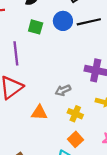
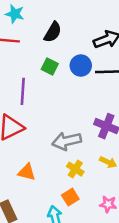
gray arrow: (63, 90) -> (67, 141), size x1.6
orange triangle: (39, 113) -> (27, 172), moved

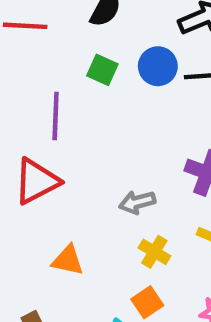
gray arrow: (67, 141) -> (137, 202), size x0.7

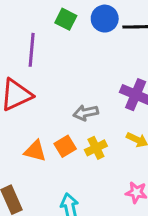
yellow cross: (154, 252) -> (96, 148), turned 30
orange square: (147, 302) -> (65, 146), moved

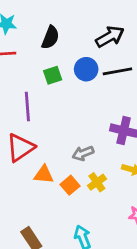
green square: (66, 19) -> (53, 75), turned -36
orange triangle: (35, 151) -> (44, 175), moved

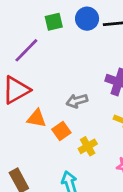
purple line: (27, 107) -> (26, 50), turned 44
yellow cross: (97, 182) -> (88, 146), moved

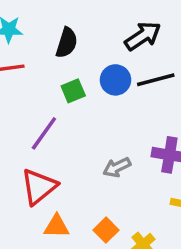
gray arrow: (77, 101) -> (117, 167), moved
orange triangle: (37, 118) -> (56, 226), moved

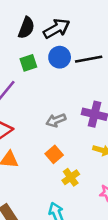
black arrow: (143, 36) -> (57, 28), moved
orange square: (106, 230) -> (54, 154), moved

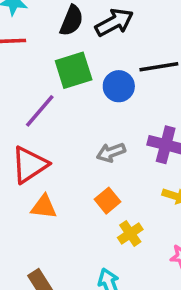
blue circle: (60, 57) -> (119, 86), moved
green square: (28, 63) -> (74, 70), size x1.5

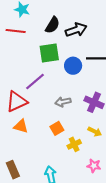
purple line: (40, 111) -> (35, 81), moved
yellow cross: (130, 233) -> (74, 144), moved

